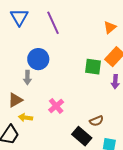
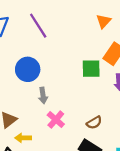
gray arrow: (27, 78) -> (43, 95), moved
brown semicircle: (96, 121) -> (94, 123), moved

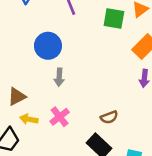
green square: (91, 69) -> (114, 18), moved
pink cross: (56, 120) -> (60, 117), moved

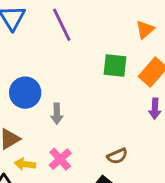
green square: (114, 18) -> (115, 65), moved
blue circle: (48, 46) -> (25, 93), moved

